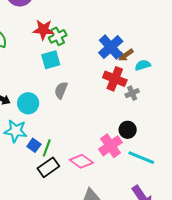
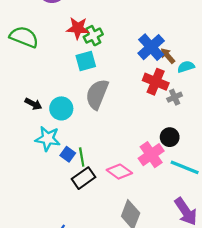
brown arrow: (126, 55) -> (168, 56), turned 84
gray semicircle: (61, 90) -> (97, 94), size x1.6
green line: (47, 148) -> (82, 157), turned -30

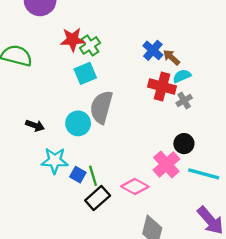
blue cross: (151, 47) -> (153, 50), size x0.7
cyan semicircle: (186, 67) -> (182, 76), moved
cyan circle: (61, 108) -> (78, 123), moved

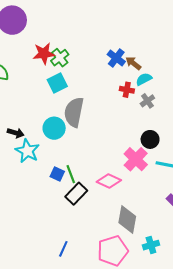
red cross: (162, 86) -> (127, 90), size x0.6
cyan star: (55, 161) -> (27, 151), moved, turned 30

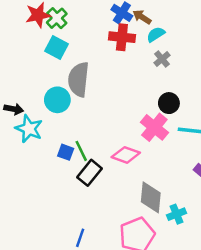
cyan square: (57, 83) -> (56, 47), turned -30
red cross: (127, 90) -> (122, 37), moved, size x1.5
cyan cross: (151, 245) -> (177, 214), moved

